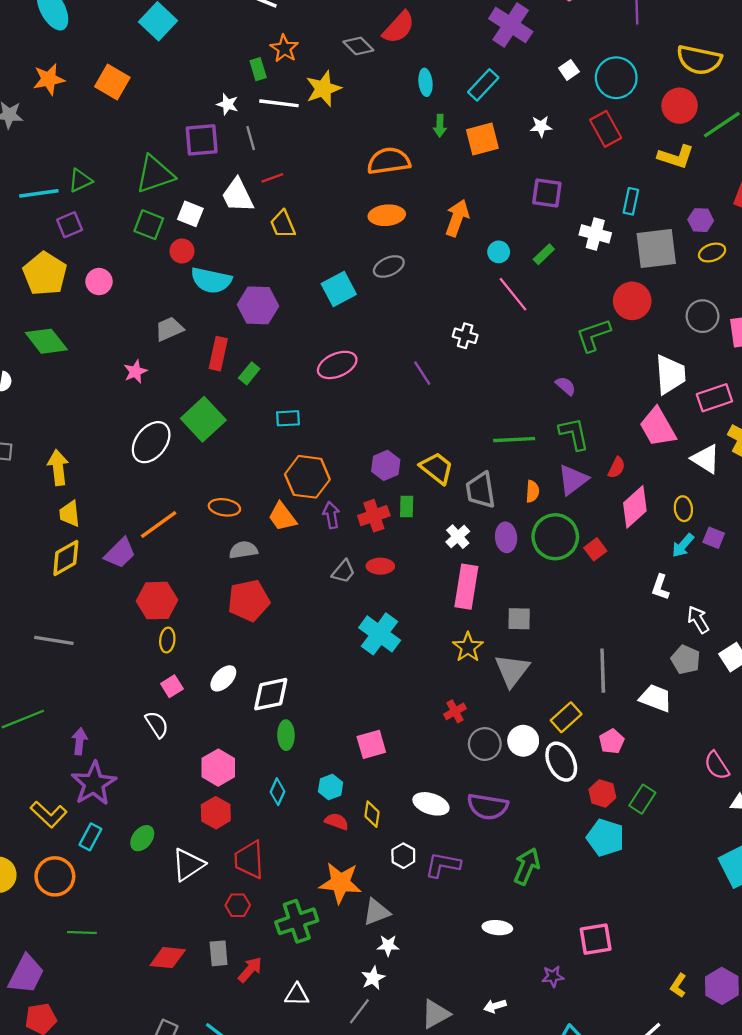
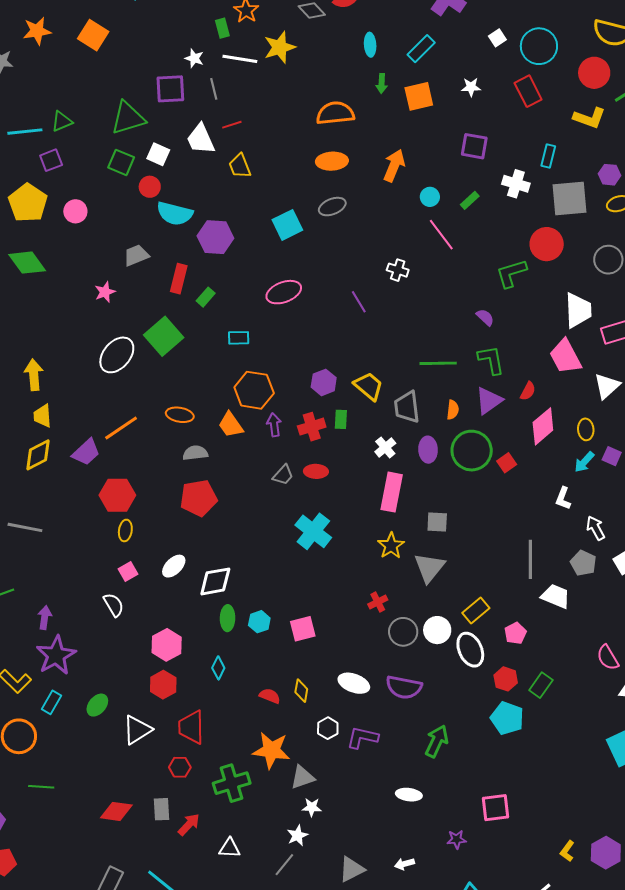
white triangle: (706, 459) -> (607, 386), turned 44
gray line: (603, 671) -> (530, 559), moved
cyan hexagon: (331, 787) -> (259, 622), moved

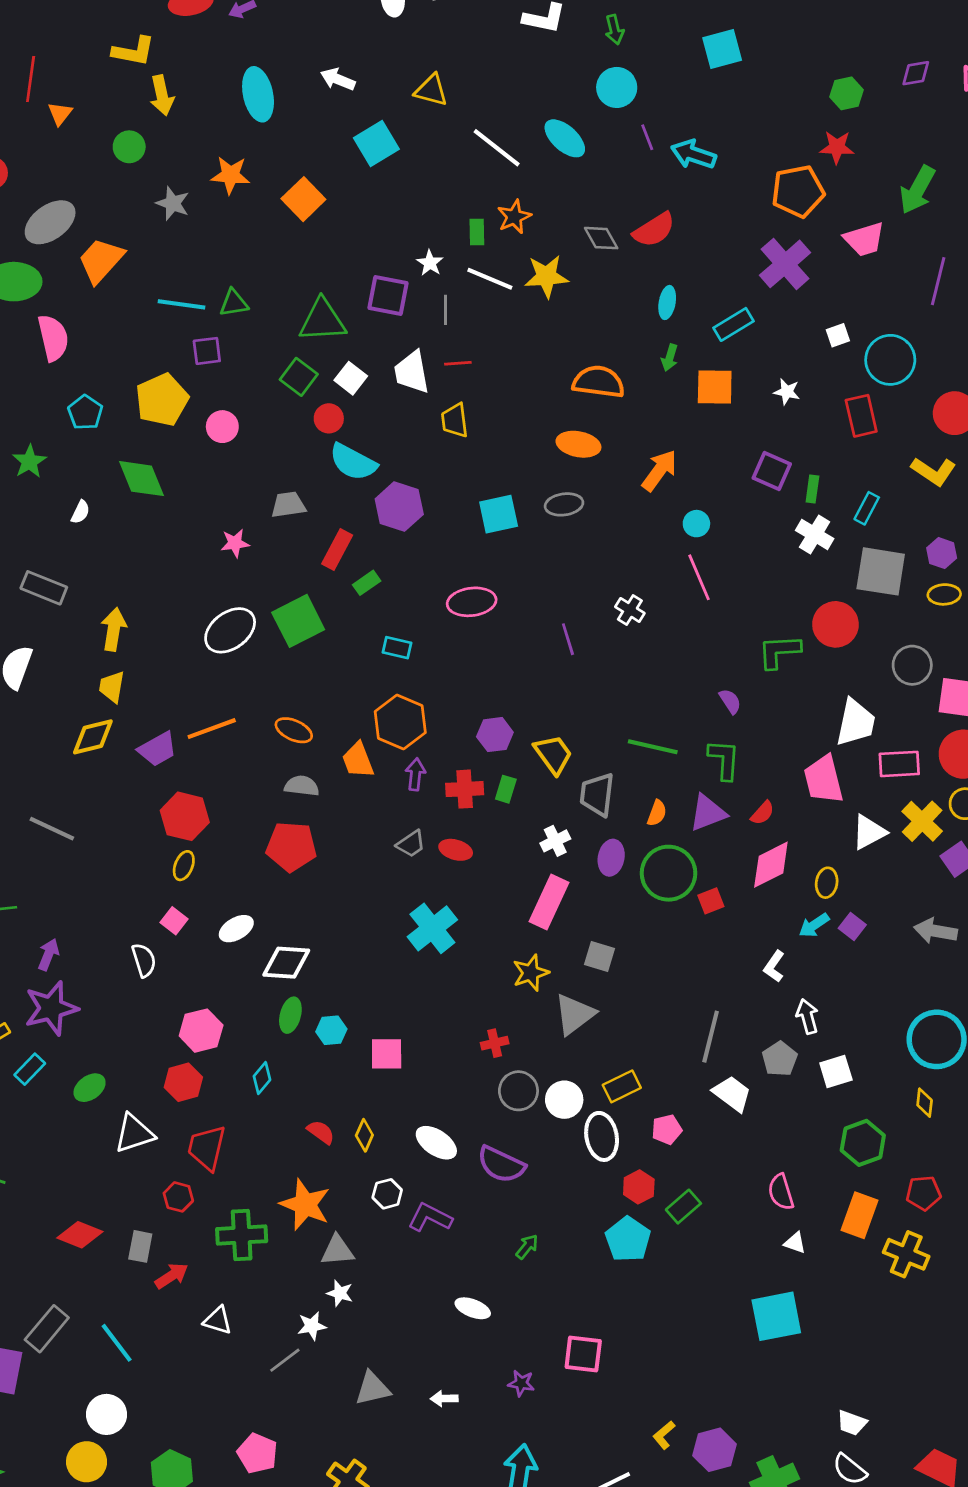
green rectangle: (470, 200) -> (812, 489), moved, turned -54
pink square: (128, 571) -> (174, 921), turned -36
green arrow: (437, 741) -> (527, 1247), size x0.6

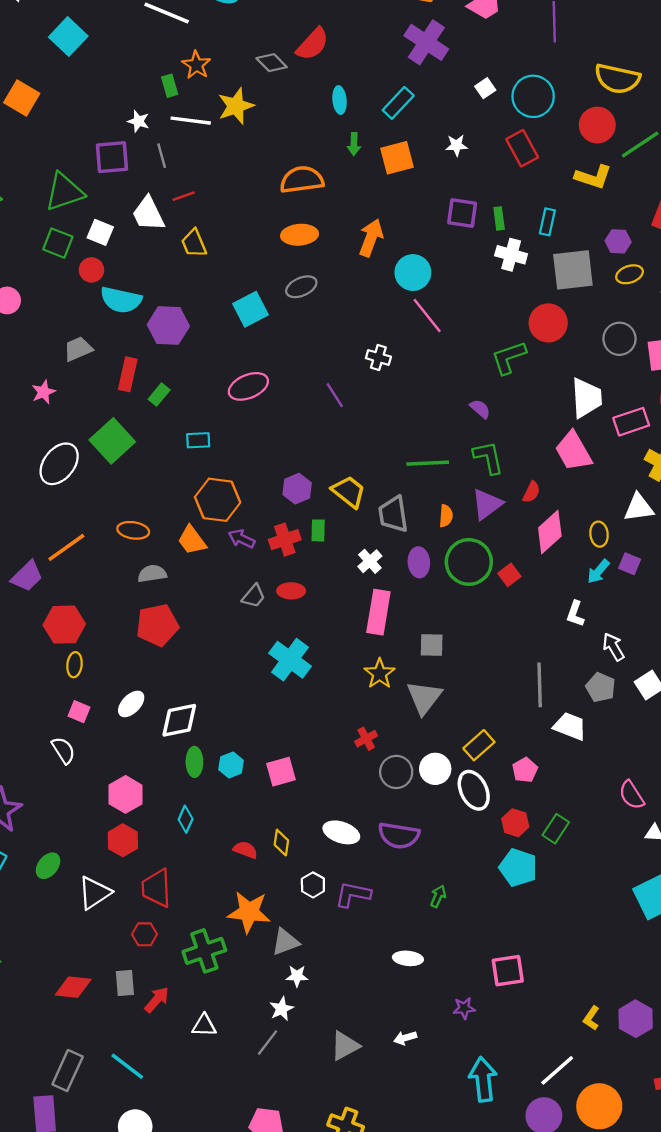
cyan circle: (696, 524) -> (413, 273), size x1.6
purple arrow: (415, 774) -> (242, 539), turned -55
white triangle: (869, 832) -> (639, 508), moved, turned 36

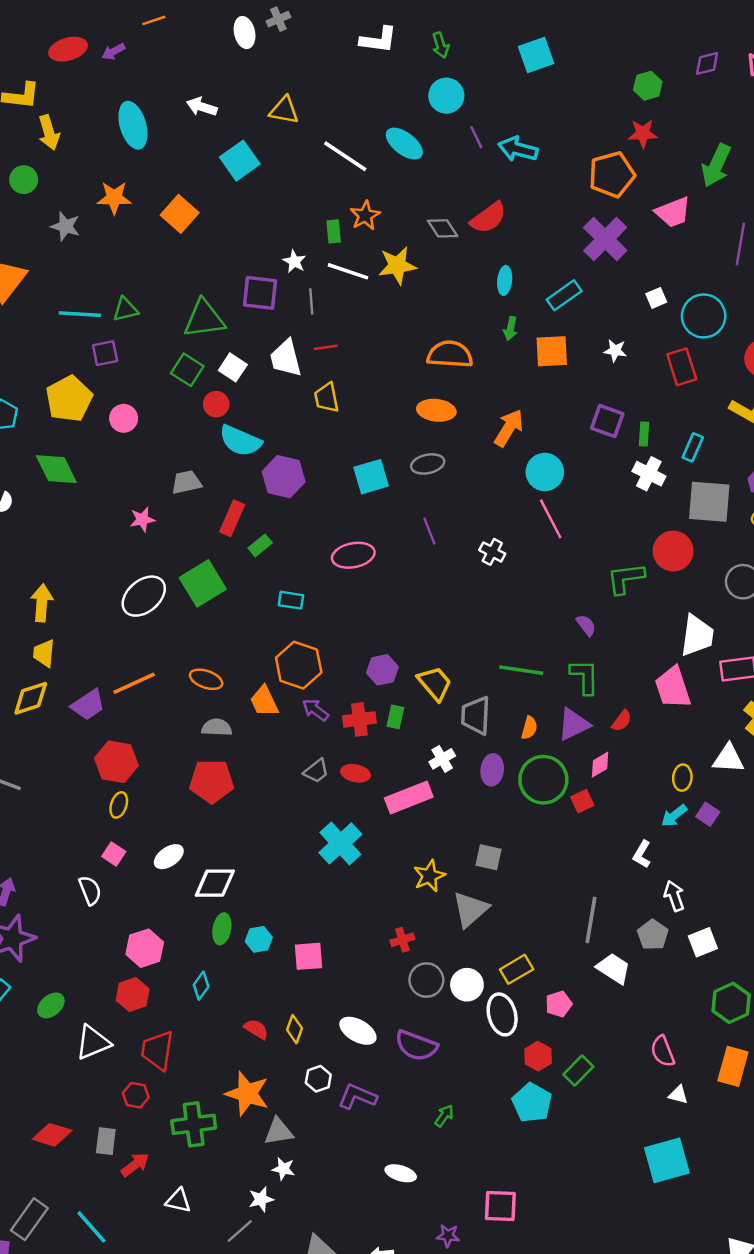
purple line: (335, 395) -> (429, 531), moved
pink diamond: (550, 532) -> (600, 765), moved, size x0.6
pink rectangle: (378, 612) -> (409, 797), moved, turned 48

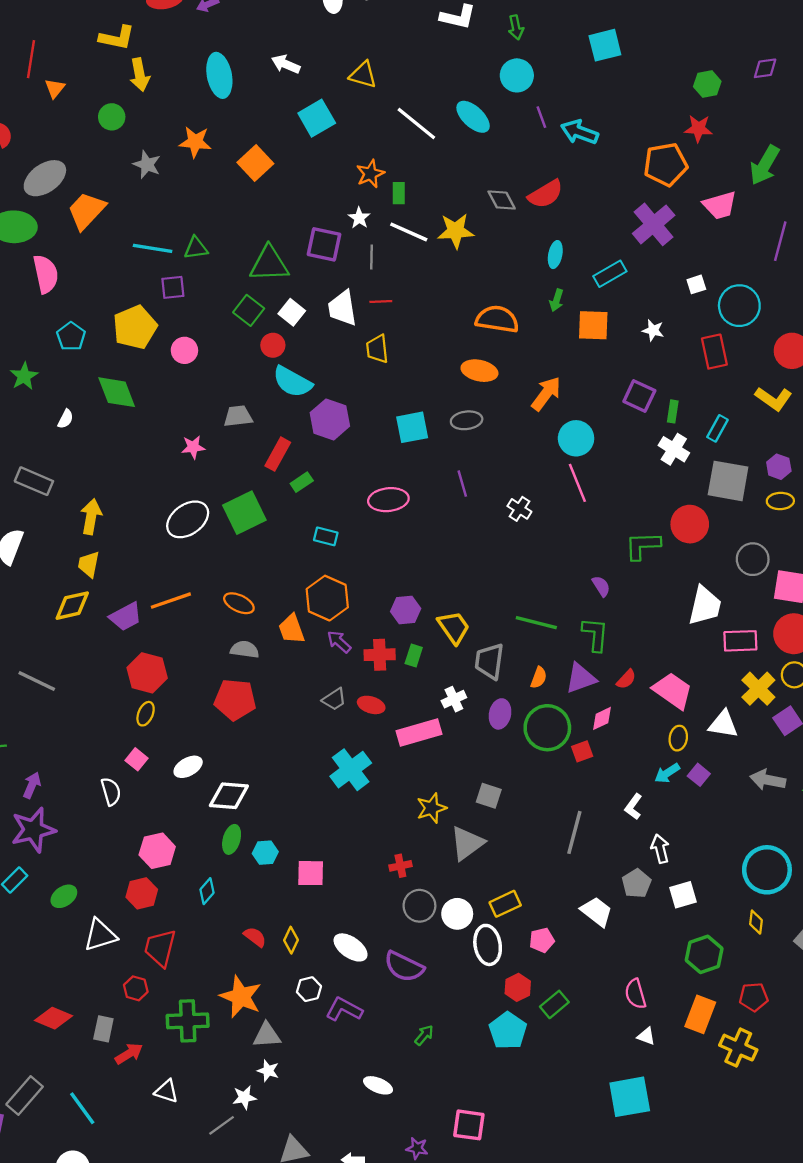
orange star: (365, 216) -> (370, 174), moved
pink trapezoid: (673, 688) -> (673, 691), moved, turned 138
gray line: (591, 920) -> (574, 832), moved

